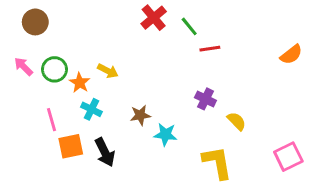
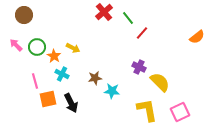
red line: (210, 49) -> (142, 33), turned -40
yellow semicircle: (237, 121) -> (160, 82), size x1.5
pink square: (288, 157) -> (180, 112), moved

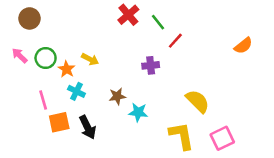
purple cross: (139, 67) -> (151, 65), moved, turned -32

